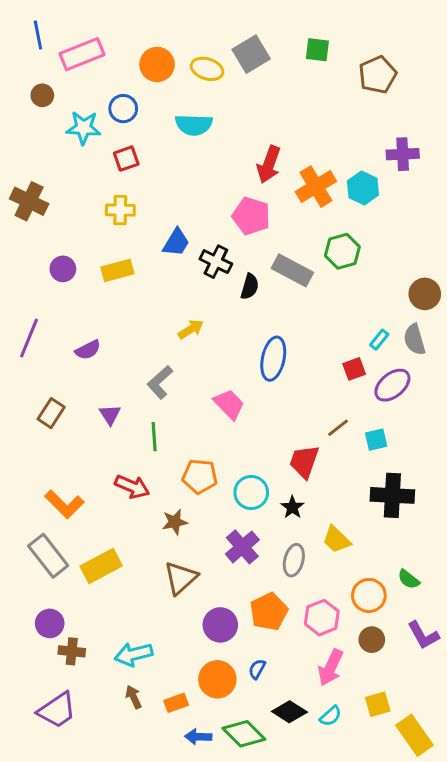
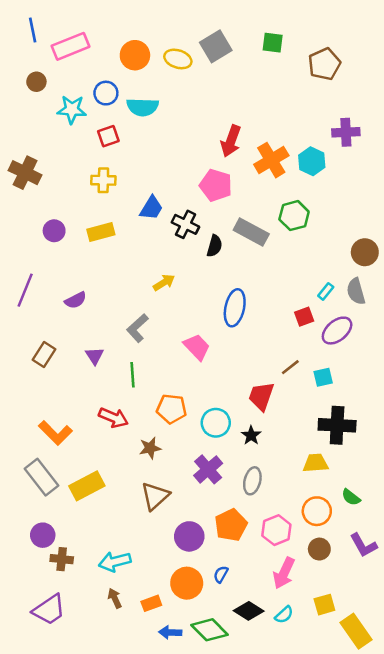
cyan semicircle: (194, 125) -> (143, 107), moved
yellow trapezoid: (337, 540) -> (316, 463), moved, turned 132

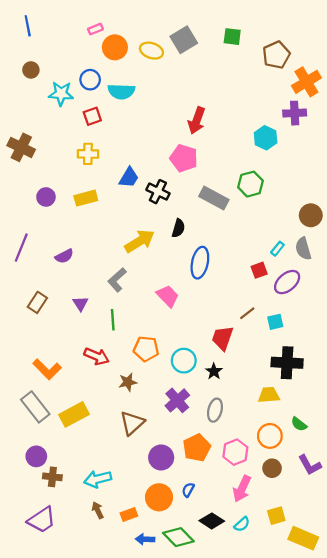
pink rectangle: (71, 46) -> (95, 29), moved, size x0.5
orange cross: (271, 160) -> (306, 82), moved
black semicircle: (215, 246) -> (178, 228), moved
yellow arrow: (164, 283) -> (140, 241), size x1.6
yellow rectangle: (356, 631) -> (303, 538), turned -32

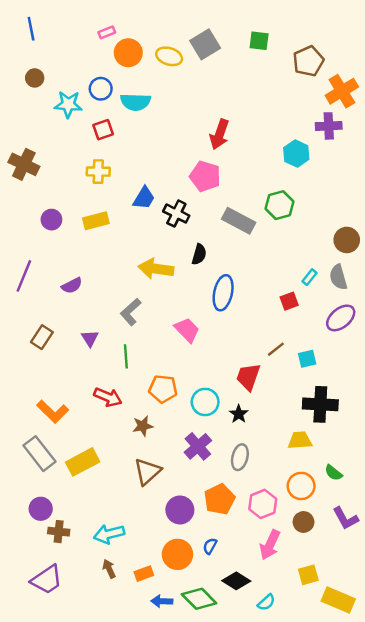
yellow arrow: (140, 241) -> (156, 269), turned -140
purple ellipse: (287, 282) -> (341, 318), moved
cyan semicircle: (242, 524) -> (266, 602), moved

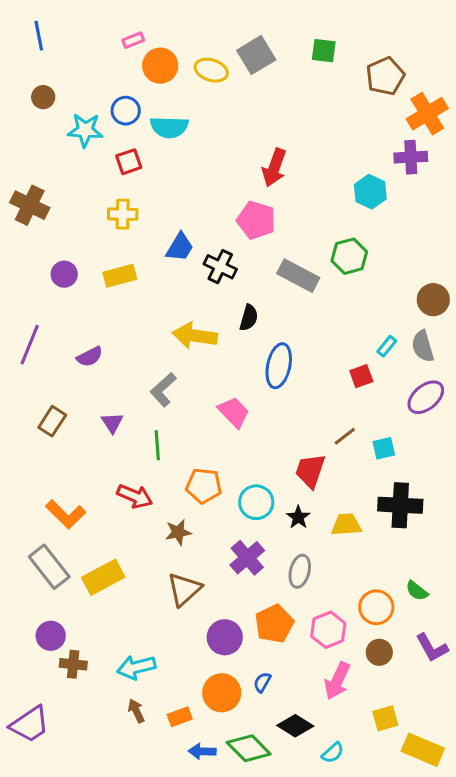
yellow trapezoid: (300, 440) -> (346, 525), moved
purple trapezoid: (47, 580) -> (30, 724), moved

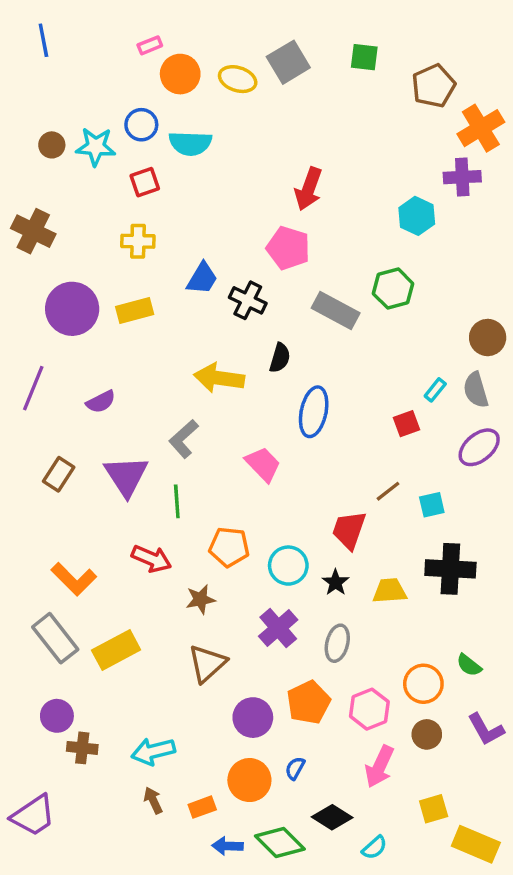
brown circle: (43, 97) -> (52, 145), moved
purple circle: (64, 274) -> (72, 309), size x1.8
purple triangle: (112, 423) -> (126, 476), size x1.8

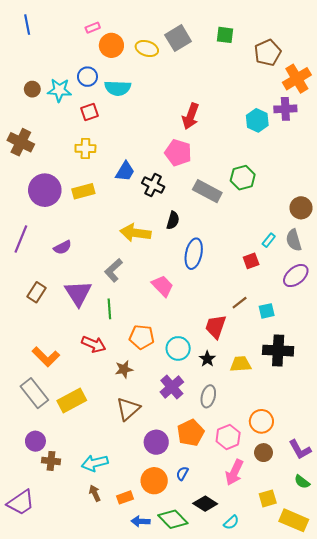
cyan hexagon: (417, 216) -> (257, 120), moved
green semicircle: (469, 665) -> (302, 482), moved

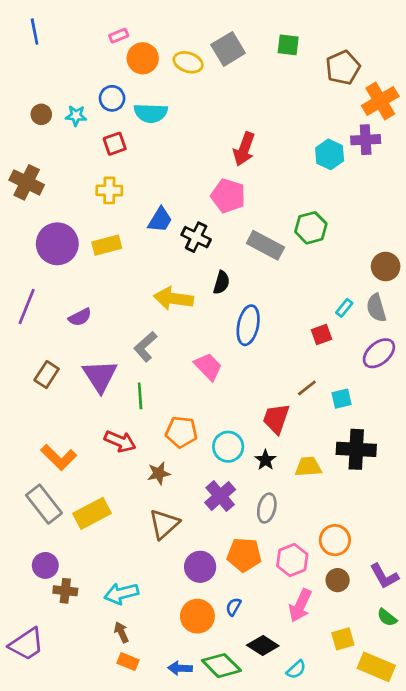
cyan star: (59, 90) -> (76, 116), size x0.7
orange pentagon: (191, 433) -> (244, 555), turned 30
orange rectangle: (125, 497) -> (128, 662), moved, turned 42

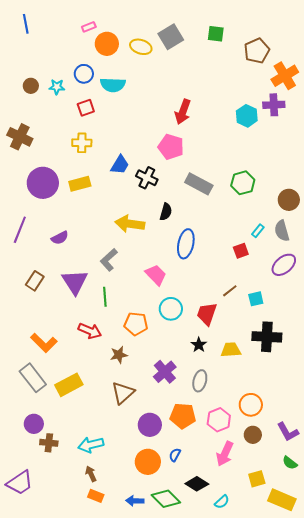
green hexagon: (311, 228) -> (243, 183), moved
cyan circle: (228, 447) -> (171, 309), moved

